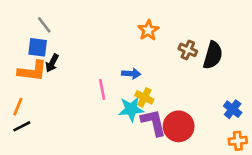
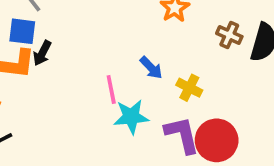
blue arrow: (131, 74) -> (151, 68), turned 42
yellow cross: (144, 97) -> (189, 88), moved
cyan star: (131, 109) -> (131, 117), moved

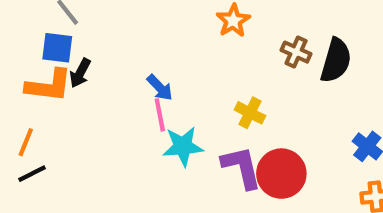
blue arrow: (151, 68) -> (160, 88), moved

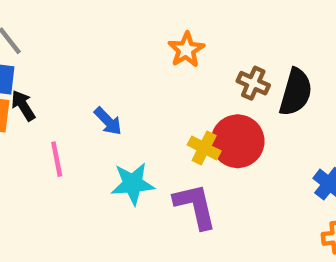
black arrow: (80, 73) -> (23, 106), turned 120
pink line: (160, 115) -> (57, 159), moved
red circle: (281, 174) -> (238, 141), moved

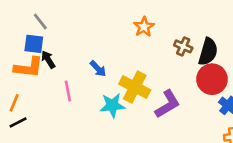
red circle: (238, 141) -> (212, 79), moved
yellow cross: (204, 148) -> (135, 87), moved, size x1.6
purple L-shape: (195, 206) -> (167, 104), moved, turned 72

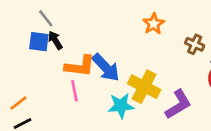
black arrow: (48, 60) -> (55, 40), moved
orange L-shape: (29, 67) -> (80, 66), moved
blue arrow: (98, 69) -> (106, 68), size x1.6
orange line: (14, 103) -> (18, 103), turned 30

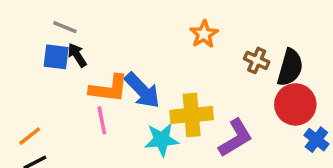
gray line: (46, 18) -> (65, 27), turned -30
yellow cross: (144, 87) -> (192, 115), turned -32

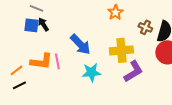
orange L-shape: (109, 89) -> (41, 61), moved
yellow cross: (192, 115) -> (121, 50), moved

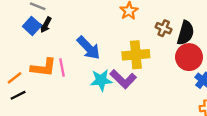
black arrow: (43, 24) -> (46, 25), turned -120
blue square: (31, 25) -> (32, 26), turned 35
purple L-shape: (133, 71) -> (123, 79), moved, turned 75

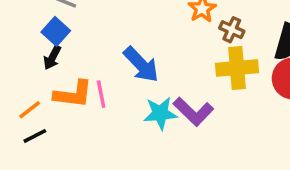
black arrow: (46, 25) -> (52, 58), moved
brown cross: (164, 28) -> (232, 30), moved
yellow cross: (136, 55) -> (237, 68), moved

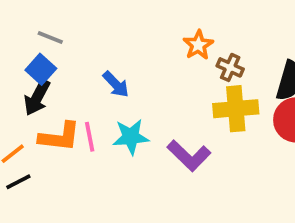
black arrow: (52, 58) -> (37, 97), size x1.4
blue arrow: (141, 65) -> (116, 84), moved, size x0.7
cyan star: (160, 113) -> (131, 137), moved

